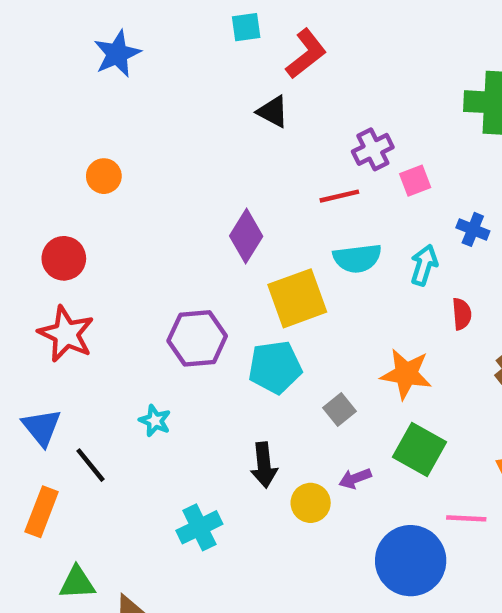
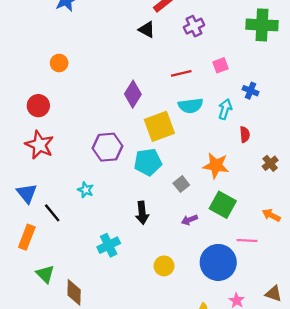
purple cross: (373, 149) -> (194, 26), moved
yellow circle: (311, 503) -> (164, 266), moved
green triangle: (77, 583) -> (45, 274), turned 48

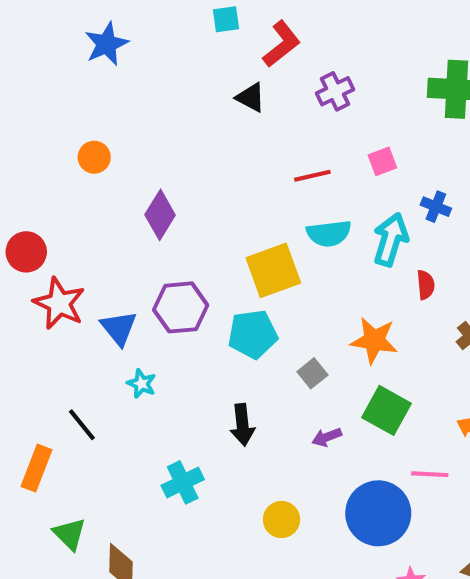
purple diamond: (133, 94) -> (160, 215), moved
red circle: (38, 106) -> (26, 252), moved
cyan arrow: (225, 109) -> (391, 240), size x1.4
blue triangle: (27, 193) -> (119, 328), moved

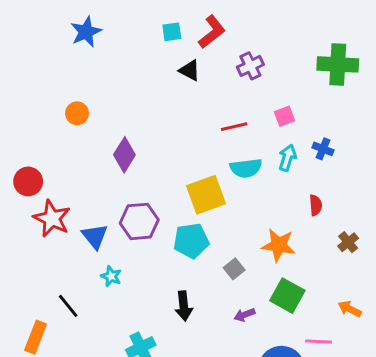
cyan square: (226, 19) -> (172, 32), moved
cyan arrow: (391, 240) -> (287, 158), moved, size x0.7

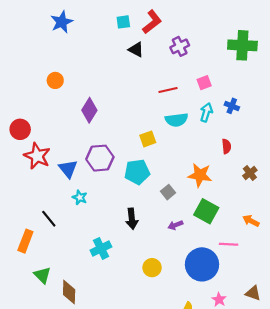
yellow square: (206, 195) -> (148, 139), size x0.6

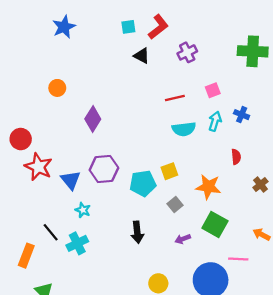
yellow square: (148, 139) -> (169, 171), moved
cyan cross: (101, 248) -> (77, 243), moved

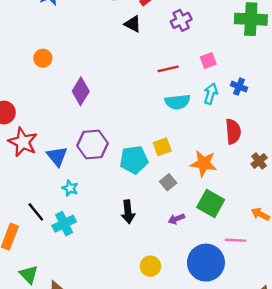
red semicircle: (236, 157) -> (233, 131), size x1.5

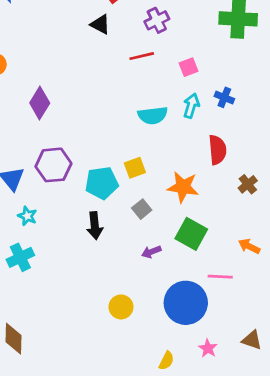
red line: (168, 69) -> (142, 56), moved
black arrow: (128, 212) -> (95, 226), moved

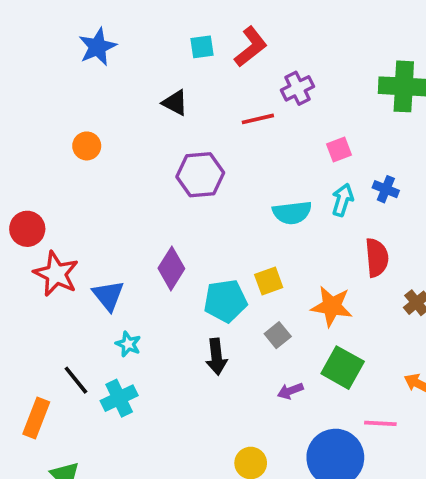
black triangle: (100, 24) -> (175, 103), moved
red line: (142, 56) -> (258, 119), moved
purple diamond: (40, 103) -> (171, 268), moved
purple hexagon: (53, 165) -> (200, 175), moved

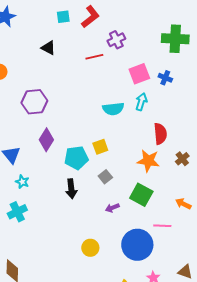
pink square: (339, 150) -> (139, 74), size x1.5
purple hexagon: (200, 175) -> (34, 102), moved
blue cross: (386, 189) -> (165, 78), moved
orange star: (332, 306) -> (148, 161), moved

